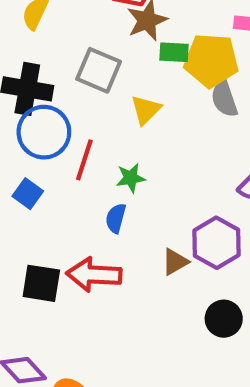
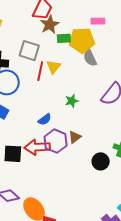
red line: (84, 160) -> (40, 71), moved
green star: (131, 178) -> (72, 101), moved
blue semicircle: (116, 218) -> (45, 119), turned -136
purple hexagon: (216, 243) -> (56, 141), moved

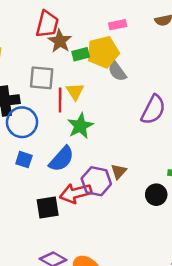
green star: (72, 101) -> (80, 126), moved, size x1.5
blue semicircle: (45, 119) -> (62, 159), moved, size x1.6

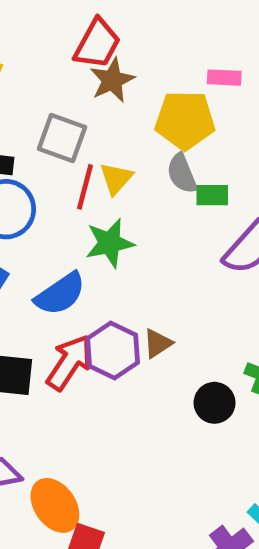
green rectangle: (81, 54) -> (212, 195), moved
gray semicircle: (117, 71) -> (182, 173), moved
red arrow: (76, 193) -> (69, 362), turned 124

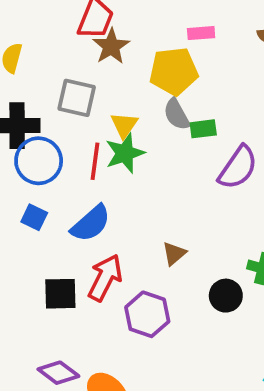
red line: (85, 187) -> (95, 161), moved
green star: (110, 243) -> (125, 153), moved
purple hexagon: (113, 350) -> (147, 314), moved

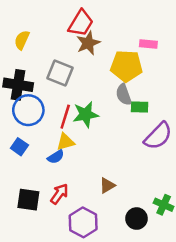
yellow triangle: (124, 125) -> (65, 142), moved, turned 30
blue semicircle: (91, 223) -> (56, 157), size x0.6
red arrow: (105, 278) -> (59, 194), size x0.7

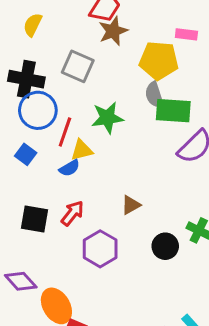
green rectangle: (140, 107) -> (173, 111), size x1.6
red line: (65, 117) -> (65, 132), moved

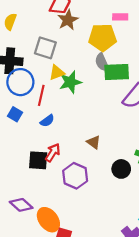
yellow triangle: (82, 150) -> (57, 72), moved
brown triangle: (131, 205) -> (94, 142), turned -48
black square: (34, 219) -> (38, 160), moved

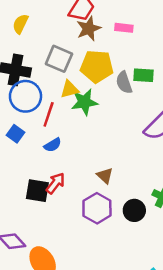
pink rectangle: (120, 17) -> (124, 28), moved
yellow pentagon: (103, 37) -> (97, 66), moved
green rectangle: (117, 72) -> (143, 75), moved, size x0.7
purple hexagon: (75, 176) -> (97, 208), moved

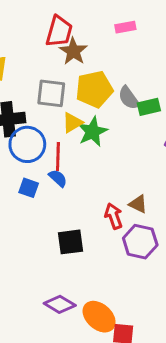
pink rectangle: (124, 28) -> (125, 27), moved
green rectangle: (143, 75) -> (149, 107), moved
blue semicircle: (53, 145) -> (58, 178), moved, turned -90
red arrow: (55, 183) -> (114, 216), moved, turned -40

